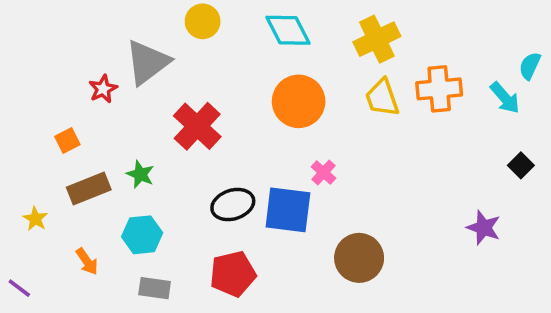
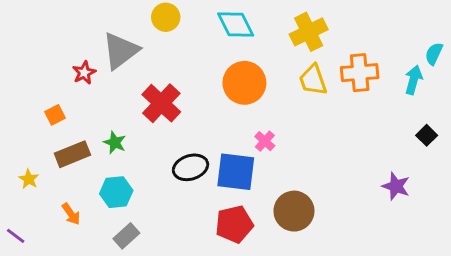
cyan arrow: (505, 98) -> (414, 80), turned -124
red pentagon: (233, 274) -> (234, 224), moved
gray rectangle: (155, 288) -> (126, 236), turned -50

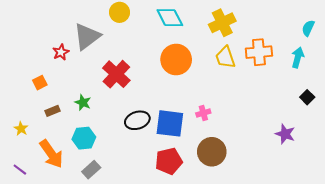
cyan semicircle: (434, 54) -> (308, 28), moved
pink cross: (265, 141) -> (203, 113), moved, turned 32
brown rectangle: (72, 154) -> (52, 111), size x0.6
orange arrow: (71, 214) -> (51, 154), size x1.8
purple line: (16, 236) -> (20, 170), moved

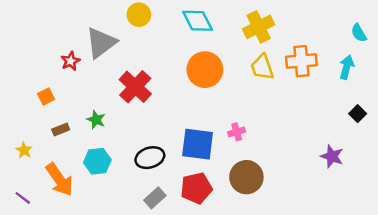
cyan semicircle: (308, 28) -> (359, 33), turned -56
black ellipse: (137, 120) -> (150, 158), moved
gray rectangle: (91, 170) -> (155, 198), moved

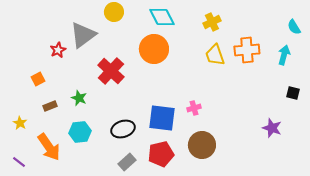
yellow cross: (259, 27) -> (212, 22), size x0.7
orange circle: (205, 70) -> (154, 49), moved
black square: (358, 114) -> (293, 93), turned -32

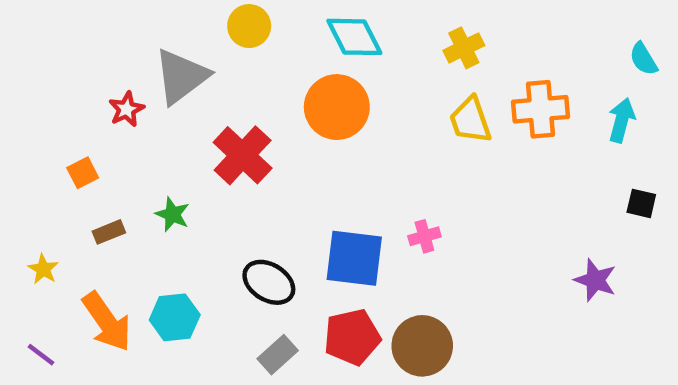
black ellipse: (123, 129) -> (269, 282), turned 50
cyan hexagon: (80, 132) -> (175, 317), moved
brown circle: (202, 145) -> (422, 346), moved

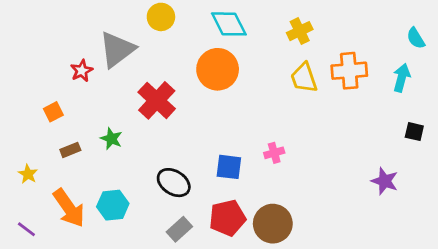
blue square: (354, 258) -> (229, 167), size x0.7

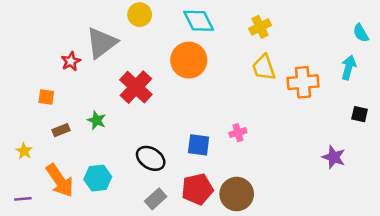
orange cross: (349, 71) -> (303, 82), moved
orange square: (53, 112) -> (46, 97), turned 35
purple line: (26, 229) -> (23, 199), turned -42

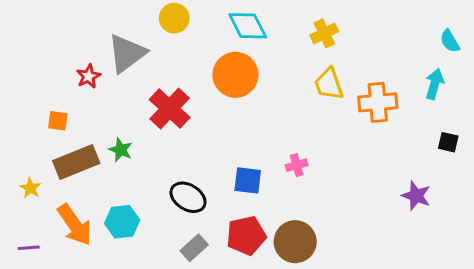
brown rectangle: (61, 130) -> (76, 162), size x2.0

